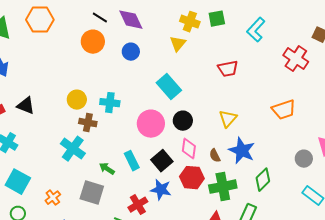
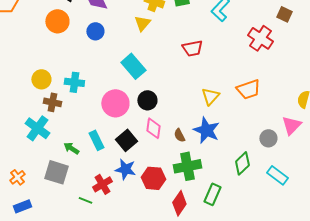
yellow triangle: (228, 119) -> (210, 96), moved
red hexagon: (192, 178) -> (153, 178), moved
green diamond: (263, 180) -> (242, 163), moved

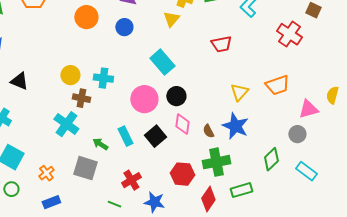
pink triangle: (291, 125) -> (308, 109), moved, turned 30
blue star: (125, 169) -> (154, 202), moved
green rectangle: (212, 194) -> (241, 190), turned 50
green line: (85, 200) -> (114, 204), moved

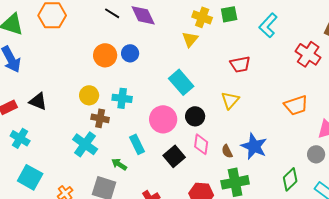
orange circle: (86, 17) -> (105, 55), moved
blue circle: (124, 27) -> (130, 53), moved
yellow triangle: (239, 92) -> (230, 100), moved
cyan rectangle: (125, 136) -> (137, 144), moved

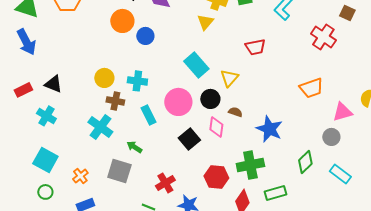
orange circle: (105, 55) -> (122, 21), moved
yellow triangle: (230, 100) -> (229, 78), moved
cyan cross: (20, 138) -> (46, 116), moved
cyan rectangle: (137, 144) -> (148, 115), moved
brown semicircle: (227, 151) -> (235, 112), moved, turned 136

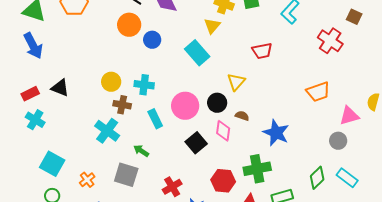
cyan rectangle: (196, 65) -> (197, 53), moved
cyan cross: (46, 116) -> (35, 120), moved
green diamond: (305, 162) -> (317, 178), moved

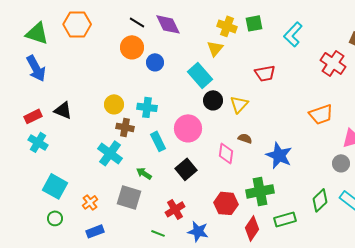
black circle: (217, 103) -> (213, 100), moved
black square: (196, 143) -> (186, 169), moved

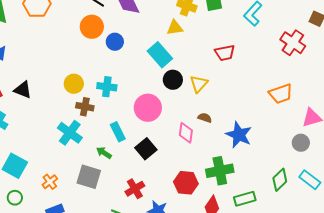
yellow triangle: (215, 48) -> (175, 28), turned 42
cyan rectangle: (158, 141) -> (118, 132), moved

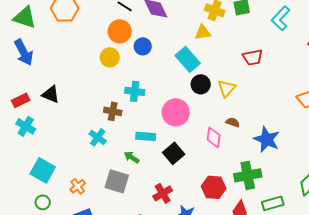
yellow circle: (74, 84) -> (110, 57), moved
cyan rectangle: (118, 132) -> (146, 136), turned -60
cyan cross: (70, 133) -> (98, 137), size x0.7

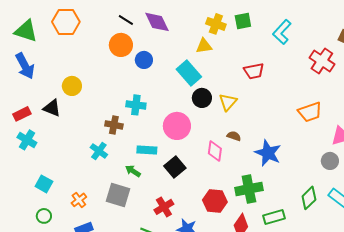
yellow circle: (110, 57) -> (72, 86), moved
cyan square: (43, 170) -> (44, 184), size x0.7

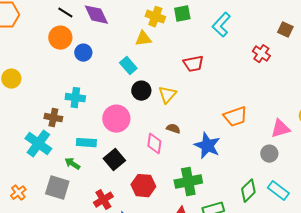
red cross: (322, 61) -> (261, 54), size x0.7
cyan rectangle: (189, 73) -> (128, 66), size x0.7
orange trapezoid: (310, 112) -> (235, 117), moved
cyan cross: (99, 151) -> (38, 144), size x1.5
red hexagon: (215, 201) -> (143, 186), moved

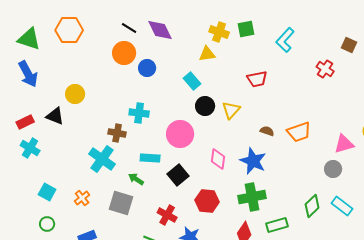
brown semicircle: (173, 129) -> (267, 131), moved
blue star: (207, 146) -> (253, 161), moved
orange cross: (18, 193) -> (82, 198), moved
red cross: (103, 200) -> (167, 215), turned -30

